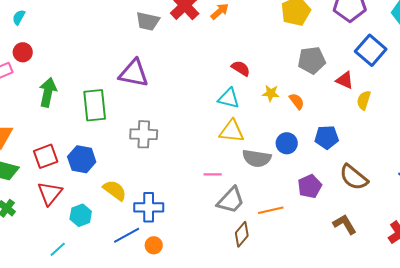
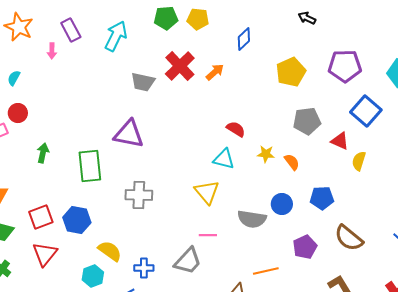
green arrow: (48, 92) -> (43, 153), size x0.7
yellow triangle: (232, 131) -> (207, 192), moved, turned 44
gray trapezoid: (231, 200) -> (188, 261), moved
blue cross: (149, 207) -> (144, 268), size x0.7
cyan hexagon: (81, 215) -> (93, 276), moved

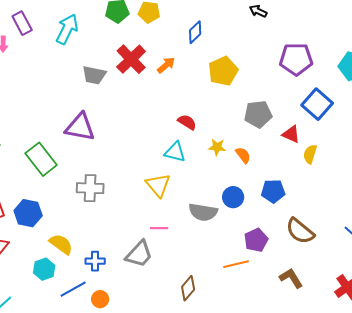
yellow pentagon: (291, 72) -> (223, 71), moved
green rectangle: (90, 166) -> (41, 159), turned -32
orange line: (266, 271) -> (236, 264), moved

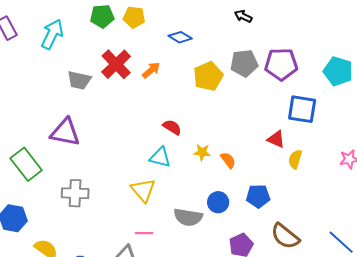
blue diamond: (195, 32) -> (180, 37), turned 75
blue square: (317, 104) -> (302, 109), turned -32
gray pentagon: (258, 114) -> (244, 63), moved

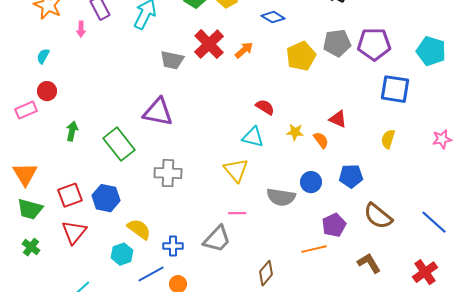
red triangle: (276, 139) -> (338, 119), moved

